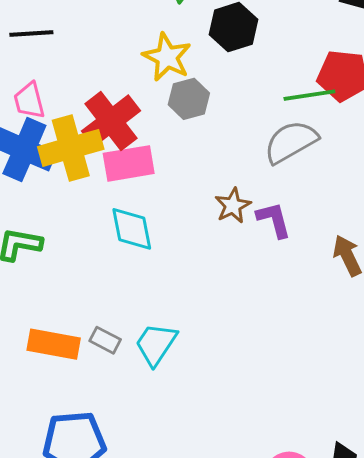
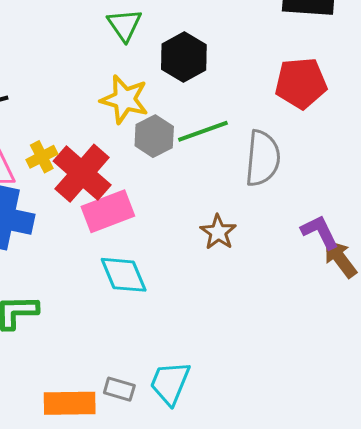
green line: (309, 95) -> (203, 131), moved
gray semicircle: (291, 142) -> (263, 158), turned 136
yellow cross: (71, 148) -> (42, 157), moved, size x0.5
purple L-shape: (274, 220) -> (320, 232), moved

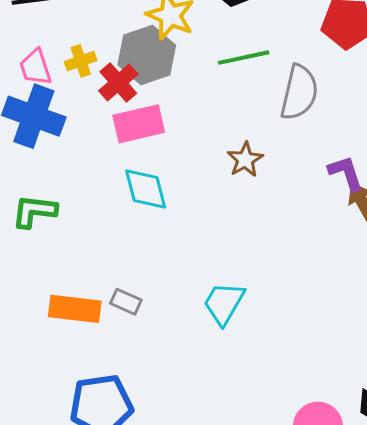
gray hexagon: (154, 136) -> (147, 55), moved, size x1.4
red cross: (82, 173) -> (118, 83), size x0.7
cyan trapezoid: (170, 383) -> (224, 303), moved

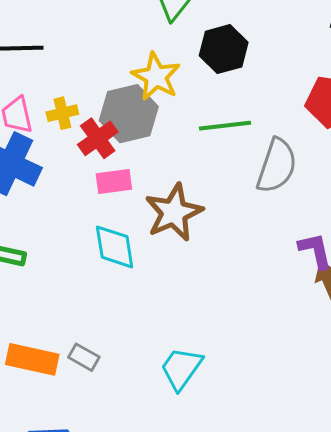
pink rectangle: (139, 124) -> (114, 181), size x0.7
brown star: (245, 160) -> (174, 212), moved, size x1.6

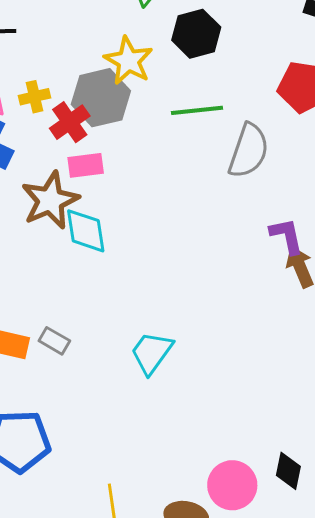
brown star: (174, 212) -> (50, 200), moved

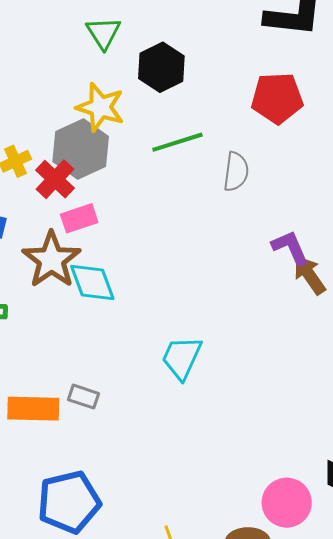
gray semicircle: (249, 151) -> (236, 172), size x0.7
cyan trapezoid: (152, 353) -> (182, 358), moved

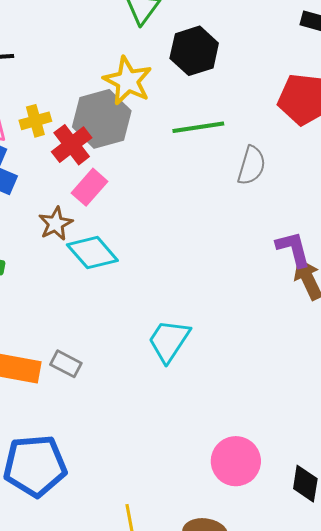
pink rectangle: (79, 218) -> (89, 187), turned -39
brown star: (51, 260) -> (56, 224), size x0.6
cyan diamond: (92, 282) -> (92, 253), turned -30
pink circle: (287, 503) -> (236, 461), moved

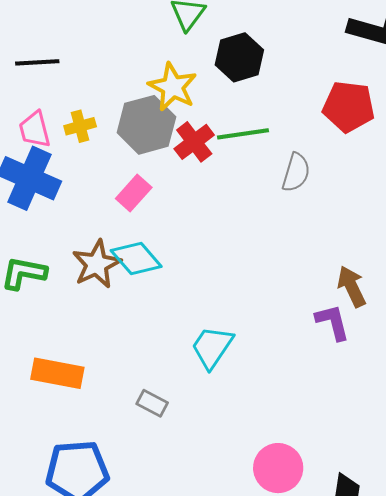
red cross: (72, 145) -> (194, 142), moved
brown star: (56, 224) -> (97, 264), moved, size x1.4
purple L-shape: (293, 249) -> (333, 322), moved
gray rectangle: (66, 364) -> (152, 403), moved

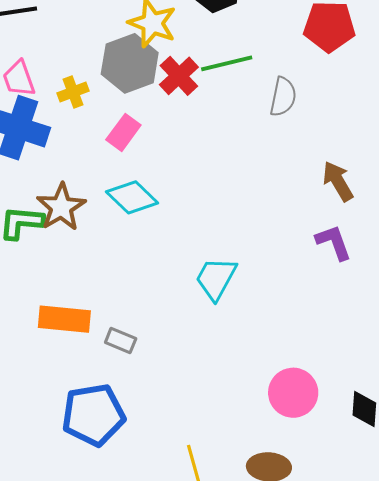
yellow cross: (80, 126) -> (73, 92), moved
brown star: (97, 264) -> (61, 207), moved
brown arrow: (352, 287) -> (338, 181), moved
gray rectangle: (152, 403) -> (121, 341), moved

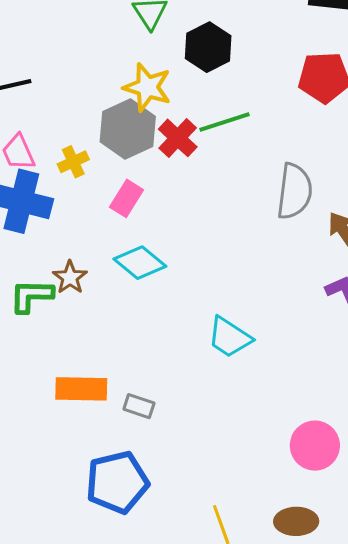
gray semicircle: (283, 97) -> (295, 191), moved, size x1.4
brown star: (61, 207) -> (70, 277), size x0.7
cyan trapezoid: (216, 279) -> (230, 337), turned -81

